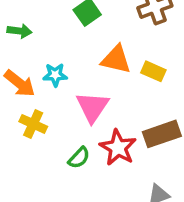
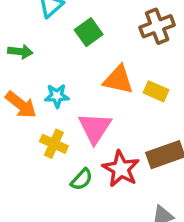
yellow cross: (33, 124) -> (54, 144), moved

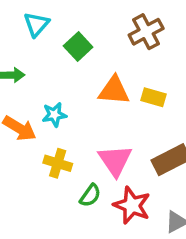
pink triangle: (95, 128) -> (115, 160), moved
red star: (121, 169) -> (132, 205), moved

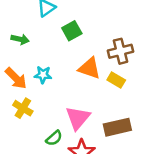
brown cross: (146, 32) -> (120, 51), moved
yellow cross: (58, 163) -> (23, 108), moved

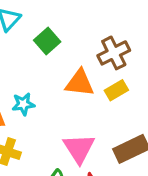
yellow rectangle: (116, 80) -> (116, 90), turned -48

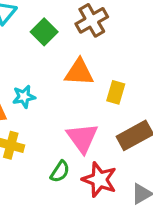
brown cross: (114, 53) -> (92, 20), moved
yellow rectangle: (116, 90) -> (116, 92), moved, turned -40

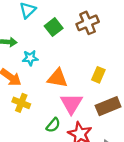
orange triangle: (79, 72) -> (58, 78), moved
cyan star: (24, 97) -> (30, 58), moved

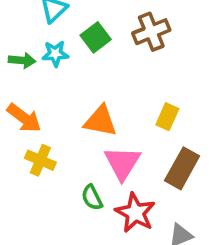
cyan star: (30, 58) -> (55, 54), moved
brown rectangle: (108, 106) -> (182, 168), turned -40
green semicircle: (53, 125) -> (92, 198), turned 112

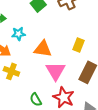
cyan star: (55, 54) -> (19, 34), moved
green semicircle: (92, 198) -> (36, 100), moved

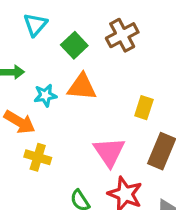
orange triangle: (43, 49) -> (82, 87), moved

